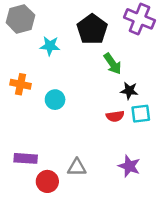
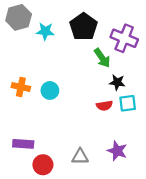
purple cross: (139, 19) -> (124, 38), moved
cyan star: (50, 46) -> (45, 31), moved
orange cross: (20, 84) -> (21, 87), moved
gray triangle: (77, 167) -> (80, 157), moved

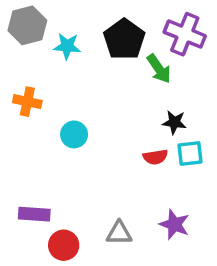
purple cross: (124, 38) -> (185, 34), moved
green arrow: (102, 58) -> (159, 69), moved
orange cross: (21, 87) -> (27, 102), moved

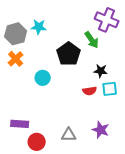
gray hexagon: (27, 25) -> (16, 34), moved
black pentagon: (124, 39) -> (69, 54), moved
orange cross: (27, 102) -> (16, 59), turned 35

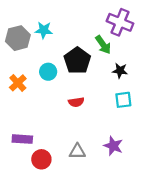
orange cross: (16, 59) -> (18, 83), moved
black star: (101, 71) -> (120, 71), moved
cyan circle: (43, 78) -> (48, 72), moved
red semicircle: (90, 91) -> (76, 102), moved

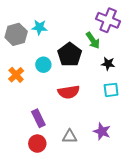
red semicircle: (76, 102) -> (69, 92), size x1.5
purple rectangle: (22, 139) -> (38, 118), moved, turned 60

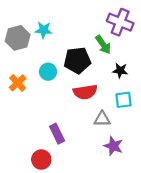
black pentagon: (70, 55) -> (77, 60), turned 30
red semicircle: (69, 92) -> (85, 92), moved
purple rectangle: (38, 118) -> (57, 134), moved
gray triangle: (70, 136) -> (102, 119), moved

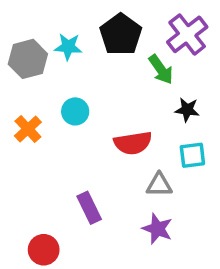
purple cross: (120, 22) -> (187, 34), turned 30
black pentagon: (77, 60) -> (121, 34), moved, turned -30
purple star: (113, 146) -> (157, 229), moved
red circle: (41, 160) -> (44, 250), moved

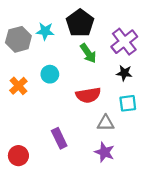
purple cross: (187, 34) -> (124, 42), moved
green arrow: (161, 69) -> (88, 53), moved
red circle: (44, 250) -> (18, 156), moved

